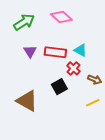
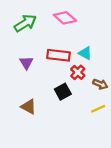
purple triangle: (30, 51) -> (26, 63), moved
brown triangle: (27, 101) -> (29, 107), size x0.7

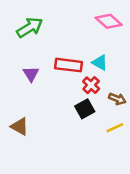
pink diamond: (65, 18) -> (109, 21), moved
black square: (63, 92) -> (85, 109), moved
brown triangle: (29, 107) -> (20, 126), moved

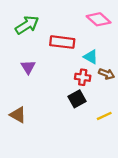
red rectangle: (69, 65) -> (62, 42), moved
red cross: (91, 85) -> (83, 77), turned -35
brown arrow: (117, 99) -> (107, 74), moved

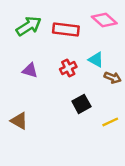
red rectangle: (62, 42) -> (66, 30), moved
purple triangle: (28, 67) -> (30, 70), turned -42
red cross: (83, 77) -> (68, 68), moved, turned -35

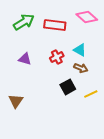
brown arrow: (113, 78) -> (81, 68), moved
brown triangle: (19, 121) -> (16, 101), turned 35
yellow line: (110, 122) -> (91, 94), moved

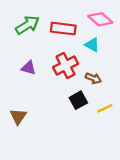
cyan triangle: (80, 50) -> (92, 45), moved
red cross: (57, 57) -> (66, 66), size x1.5

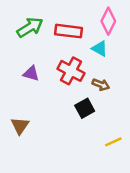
pink diamond: (100, 19) -> (108, 21), turned 75
red cross: (66, 66) -> (71, 71), turned -35
yellow line: (105, 108) -> (113, 142), moved

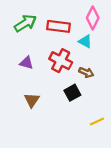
brown triangle: (20, 126) -> (32, 100), moved

